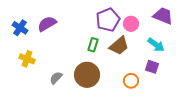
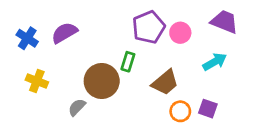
cyan arrow: (156, 45) -> (215, 62), turned -66
brown trapezoid: (119, 46) -> (165, 82), moved
purple square: (152, 67) -> (208, 109), moved
brown circle: (87, 75) -> (102, 81), moved

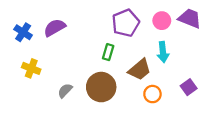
pink circle: (180, 33) -> (162, 21), moved
cyan arrow: (215, 62) -> (163, 52), moved, turned 114
brown circle: (102, 81) -> (101, 87), moved
purple square: (208, 109) -> (189, 87), moved, turned 35

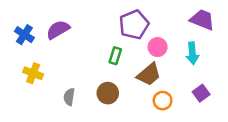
pink circle: (162, 21) -> (158, 47), moved
cyan arrow: (163, 52) -> (192, 53), moved
brown circle: (101, 87) -> (108, 93), size x0.7
gray semicircle: (65, 91) -> (69, 97), turned -35

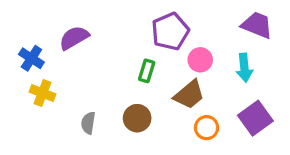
blue cross: (24, 35) -> (31, 58), moved
purple square: (201, 93) -> (255, 118), size x1.5

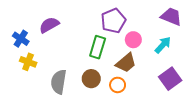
cyan arrow: (244, 68) -> (163, 45), turned -132
green rectangle: (147, 71) -> (98, 47), size x1.5
gray semicircle: (88, 123) -> (59, 82), size x1.6
orange circle: (207, 128) -> (118, 85), moved

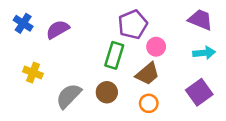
blue cross: (21, 39) -> (23, 23), moved
cyan arrow: (163, 45) -> (204, 53), moved, turned 42
gray semicircle: (59, 82) -> (69, 96), turned 35
orange circle: (118, 85) -> (149, 103), moved

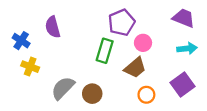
blue cross: (23, 23) -> (21, 41), moved
purple semicircle: (58, 29) -> (53, 27), turned -75
brown circle: (107, 92) -> (92, 94), moved
orange circle: (149, 103) -> (146, 95), moved

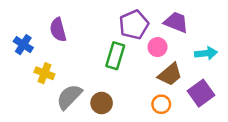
purple trapezoid: (184, 18) -> (176, 22), moved
yellow cross: (30, 67) -> (44, 73), moved
brown trapezoid: (135, 68) -> (170, 74), moved

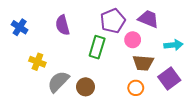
purple semicircle: (58, 30) -> (63, 25), moved
blue cross: (23, 45) -> (20, 27), moved
brown trapezoid: (170, 74) -> (143, 63), turned 45

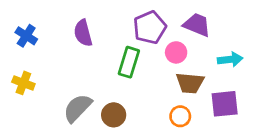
yellow cross: (37, 62) -> (23, 83), moved
purple square: (169, 78) -> (225, 104), turned 30

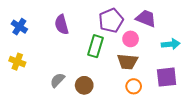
brown trapezoid: (190, 83) -> (127, 62), moved
gray semicircle: (78, 108) -> (57, 80), size x0.7

